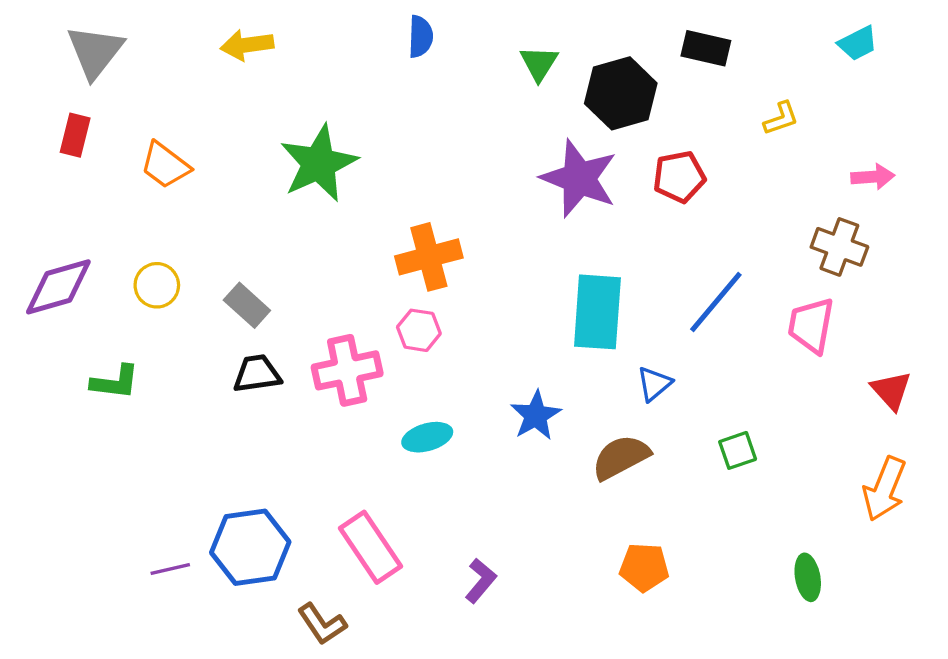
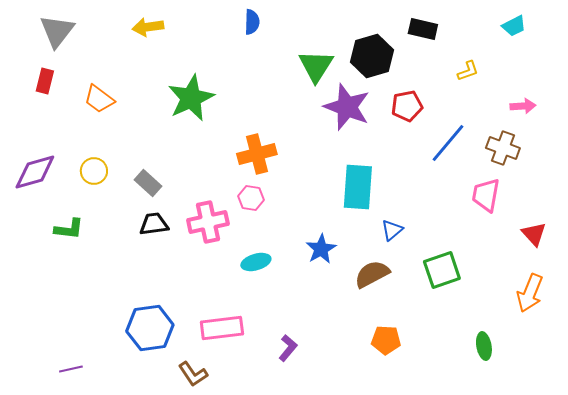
green triangle: (539, 63) -> (316, 66), moved, size x1.5
blue line: (716, 302) -> (448, 143), moved
green square: (738, 450) -> (442, 270), size x1.6
pink rectangle: (370, 547) -> (222, 328), turned -63
purple line: (170, 569) -> (71, 369), moved

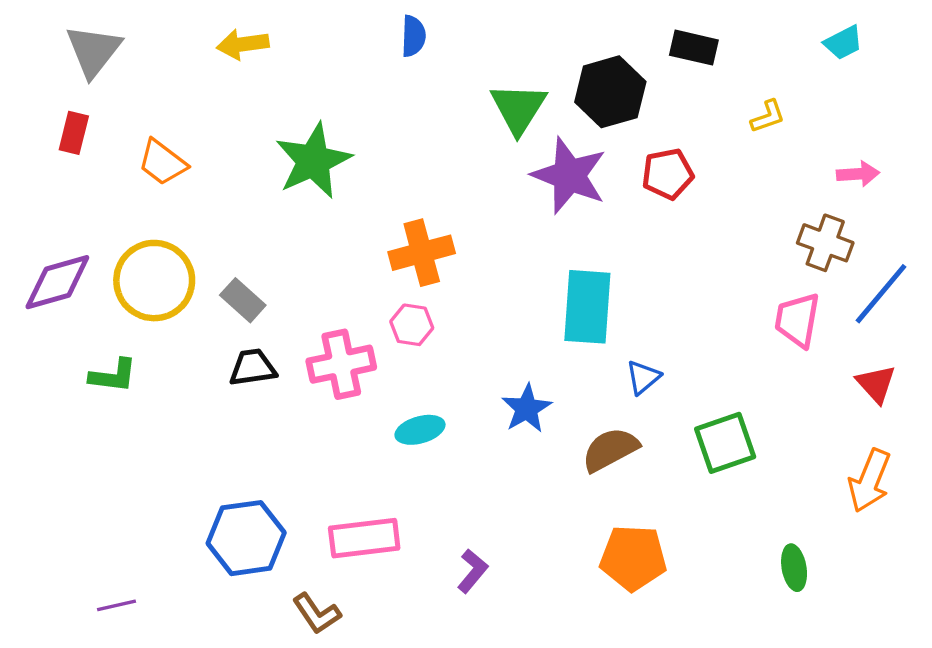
blue line: (448, 143) -> (881, 294), moved
yellow circle: (94, 171) -> (154, 281), size x1.8
orange pentagon: (386, 340) -> (633, 558), size x1.4

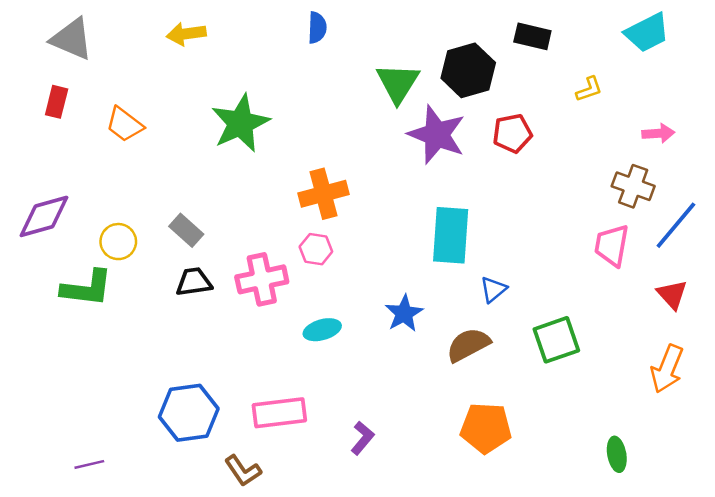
cyan trapezoid: (843, 43) -> (647, 33), size x1.5
gray triangle: (94, 51) -> (72, 39), turned -45
yellow circle: (154, 281) -> (118, 242), moved, size x0.6
green L-shape: (113, 376) -> (87, 288), size x1.4
green ellipse: (794, 568) -> (617, 454), moved

